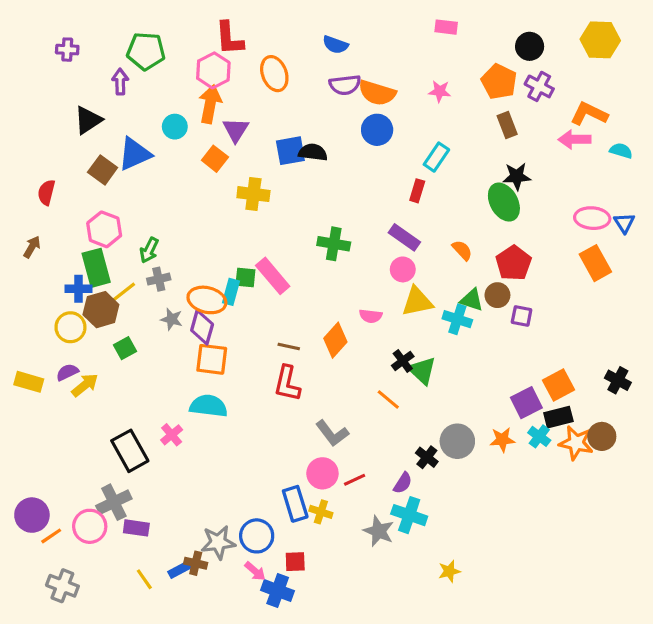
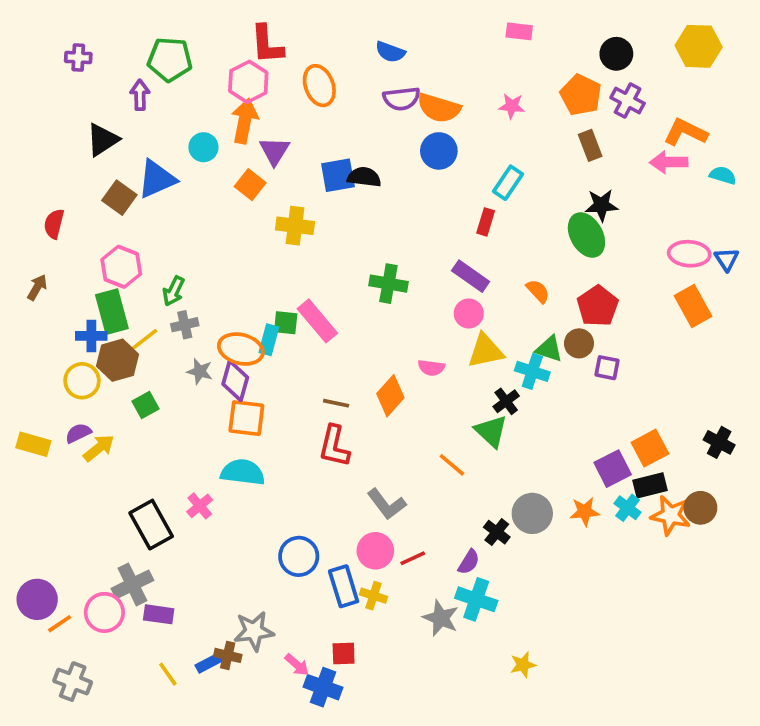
black cross: (403, 361) -> (506, 401), moved
blue circle: (257, 536) -> (299, 556), moved

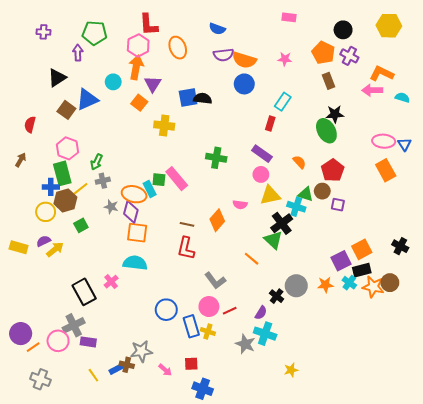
cyan rectangle: (269, 340) -> (150, 189), turned -42
black cross: (506, 401) -> (282, 223), size x1.5
blue cross: (323, 687) -> (203, 389), moved

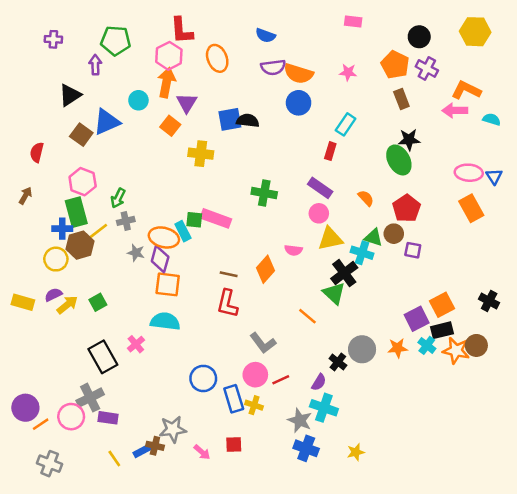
pink rectangle: (177, 179) -> (216, 218), turned -30
green square: (81, 225) -> (98, 302), moved
blue cross: (203, 389) -> (306, 448), moved

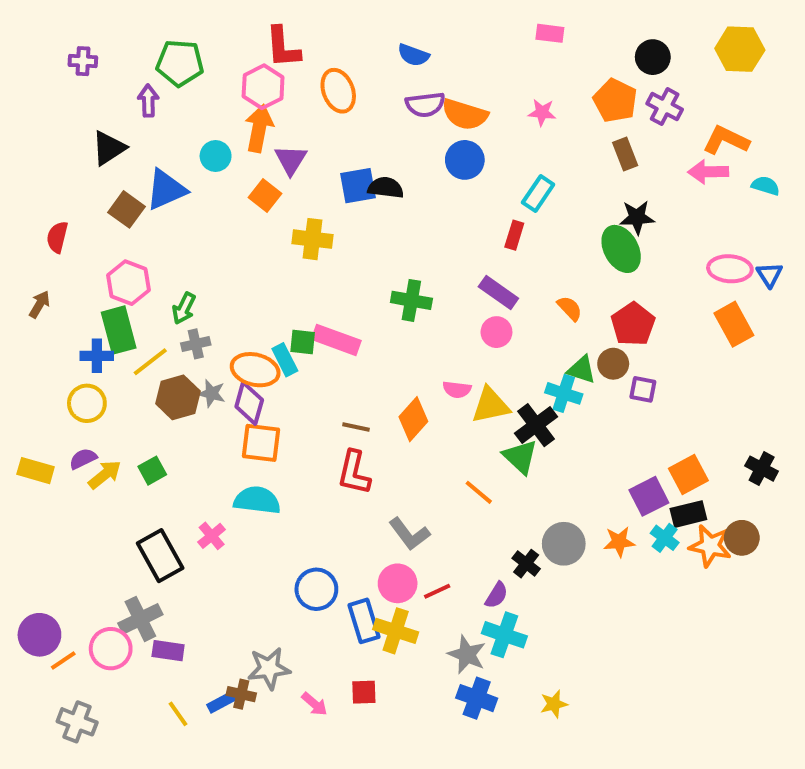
yellow triangle: (330, 239) -> (491, 405), moved
brown hexagon: (80, 245) -> (178, 397), moved
yellow cross: (254, 405) -> (396, 631), size x1.5

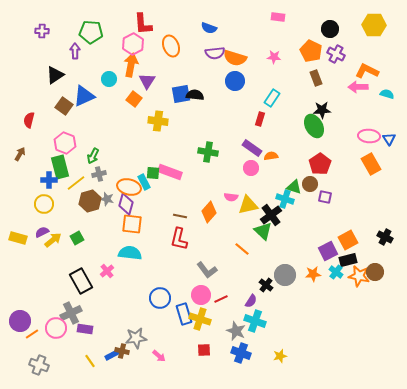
orange semicircle: (570, 308) -> (271, 156), moved, turned -56
red square: (364, 692) -> (204, 350), moved

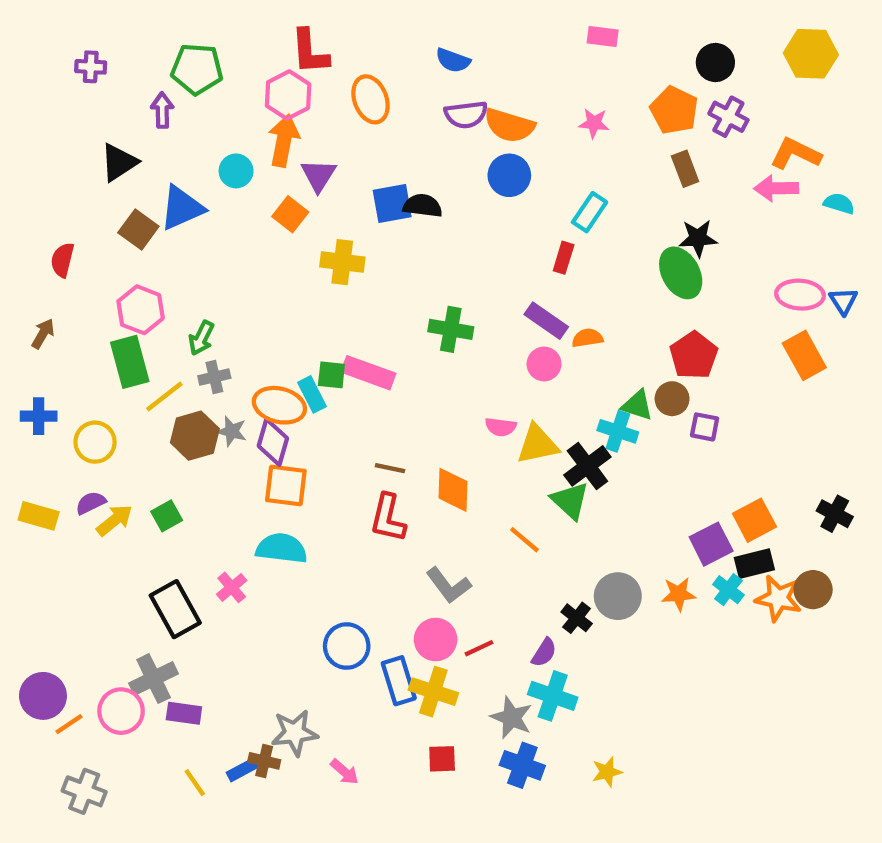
blue cross: (49, 180) -> (39, 416), moved
orange diamond: (209, 212) -> (453, 490), moved, turned -40

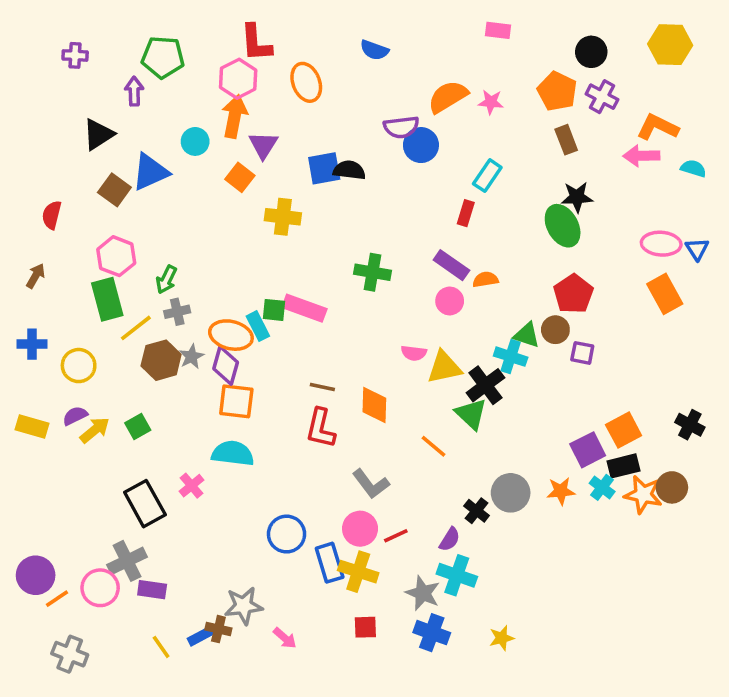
purple semicircle: (466, 115) -> (401, 127), moved
orange semicircle: (509, 125) -> (448, 97), moved, turned 132
gray star: (232, 431) -> (192, 357), turned 30

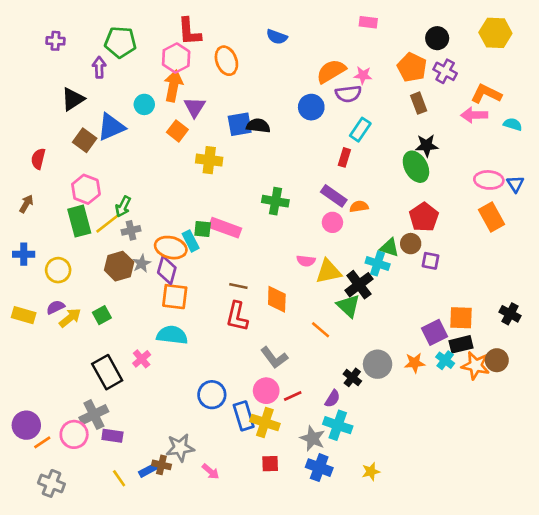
purple semicircle: (401, 127) -> (348, 94), moved
yellow line: (136, 328) -> (107, 224), moved
orange square: (624, 430) -> (461, 318), turned 30

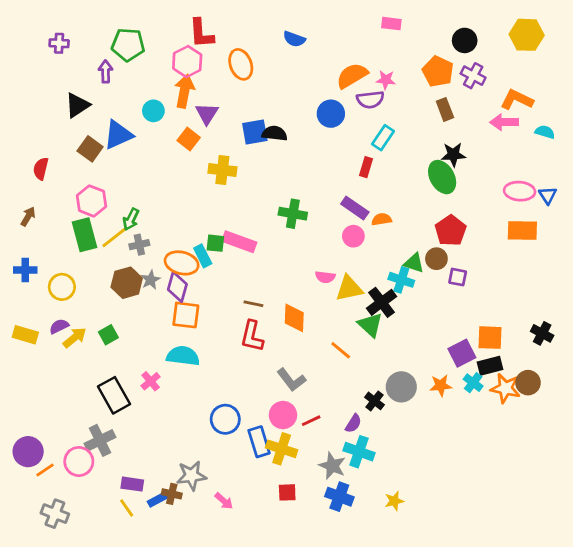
orange rectangle: (491, 217) -> (522, 231), turned -60
purple rectangle: (112, 436) -> (132, 484), moved

